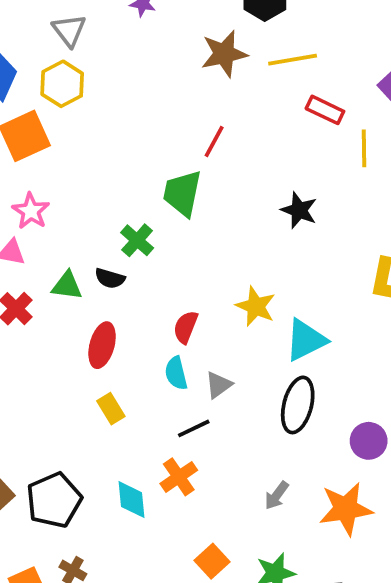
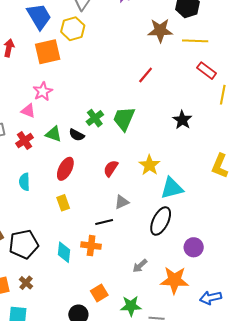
green trapezoid: (182, 193) -> (124, 119), moved
cyan semicircle: (176, 373) -> (24, 182), moved
orange cross: (179, 477) -> (91, 246), turned 30

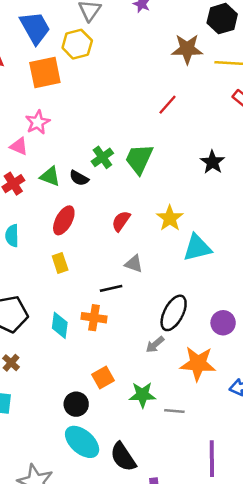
gray triangle: (122, 202) -> (134, 264), turned 42
black ellipse: (161, 221) -> (174, 313), moved

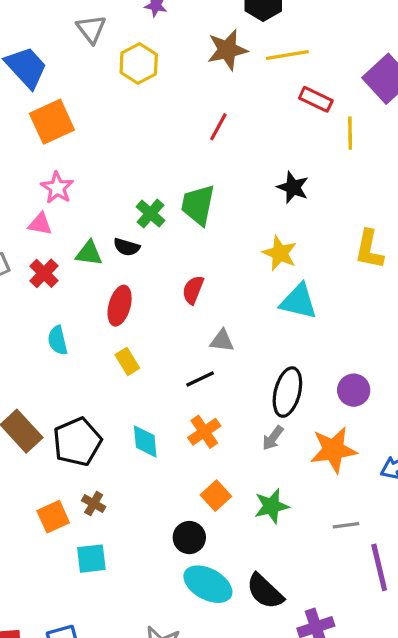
yellow hexagon: (77, 44) -> (139, 63), moved
yellow star: (170, 218) -> (280, 253), moved
cyan triangle: (197, 248) -> (299, 302), turned 40
orange cross: (94, 318) -> (204, 432), moved, turned -30
gray line: (174, 411) -> (346, 525), moved

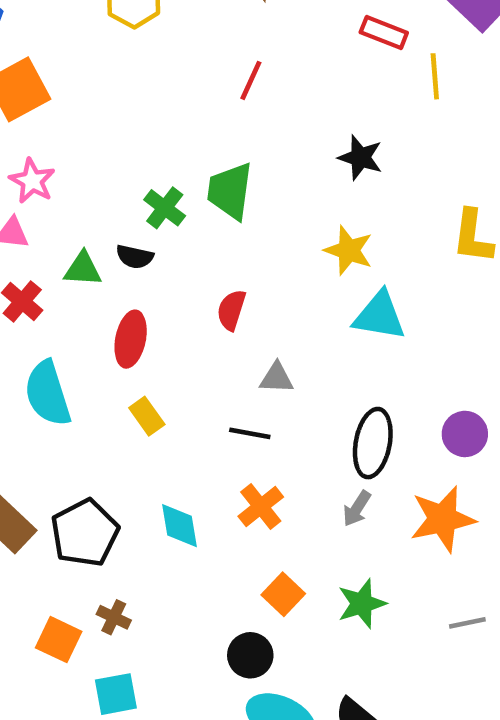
cyan semicircle: (58, 340) -> (48, 394), size x1.6
black line: (200, 379) -> (250, 433), turned 40
orange square: (53, 517) -> (59, 640), turned -36

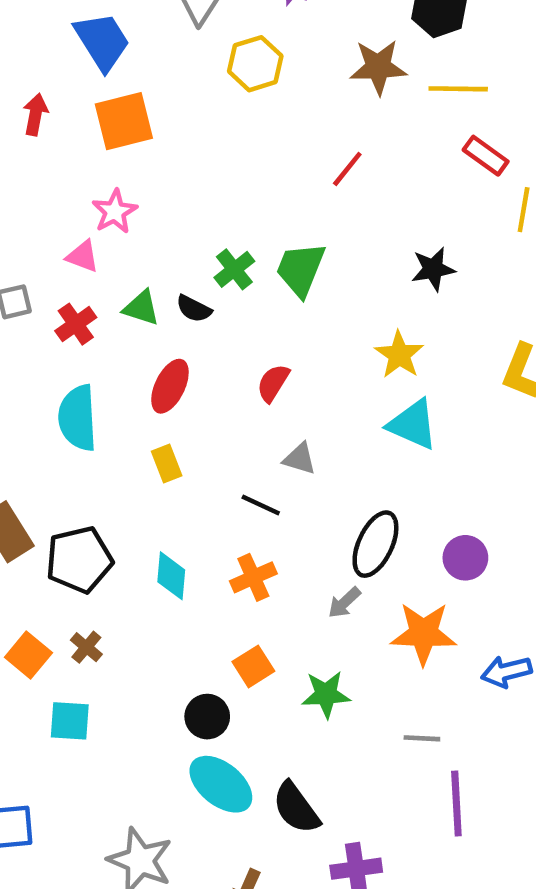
black star: (360, 158) -> (433, 269), turned 30

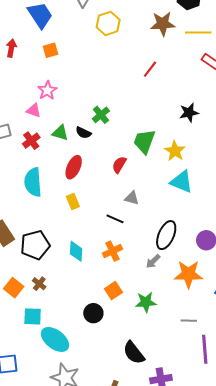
orange square: (124, 121) -> (50, 50), size x0.6
green trapezoid: (301, 269) -> (144, 141), moved
cyan ellipse: (221, 784) -> (55, 339), moved

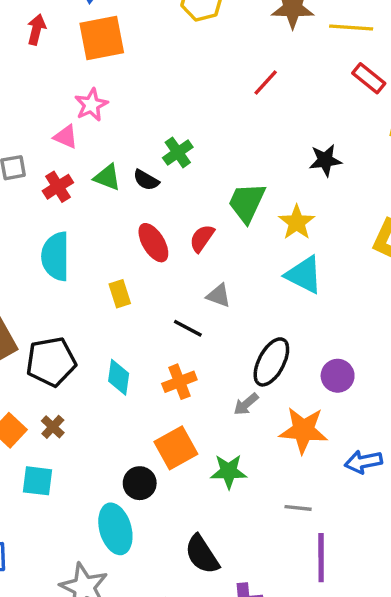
orange square: (50, 50) -> (102, 38), size x1.8
red ellipse: (74, 167) -> (153, 243), moved, turned -60
orange square: (113, 291) -> (176, 448), size x1.4
cyan ellipse: (55, 339) -> (115, 529), moved, turned 32

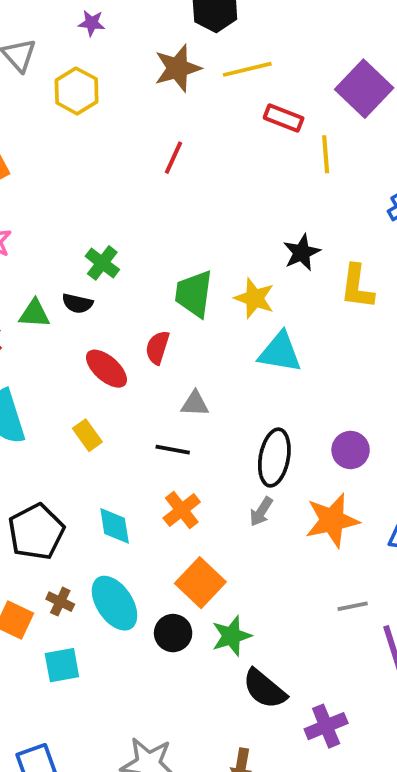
black star: (325, 160) -> (302, 252), moved
green star: (229, 471) -> (231, 636), moved
cyan ellipse: (115, 529) -> (114, 603), moved

